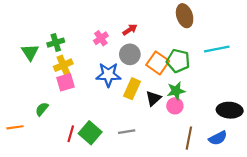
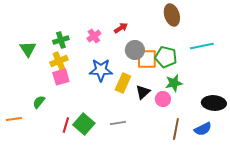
green cross: (56, 43) -> (61, 40), moved
gray circle: (130, 54) -> (135, 50), moved
orange square: (158, 63) -> (147, 59), turned -35
green star: (176, 91) -> (174, 83), moved

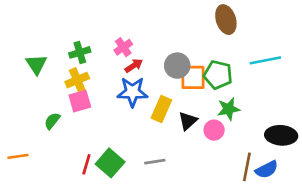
red arrow: (121, 28) -> (134, 66), moved
green semicircle: (39, 102) -> (52, 121), moved
brown line: (176, 129) -> (247, 167), moved

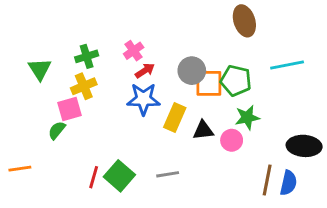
pink square: (80, 101) -> (70, 109), moved
black triangle: (188, 121) -> (203, 130), turned 36
blue semicircle: (267, 170) -> (288, 183), turned -50

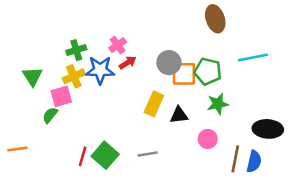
green triangle: (40, 69) -> (32, 76), moved
blue star: (143, 99) -> (100, 70), moved
pink circle: (232, 140) -> (208, 139), moved

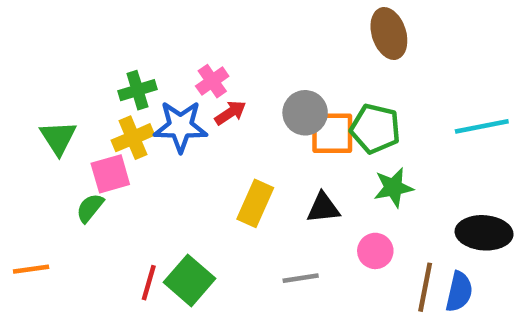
cyan line: (253, 58) -> (482, 126), moved
yellow rectangle: (154, 104) -> (255, 203), moved
gray line: (148, 154) -> (301, 278), moved

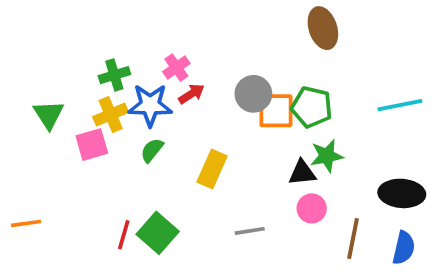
green semicircle: (90, 208) -> (152, 150), moved
black triangle: (323, 208) -> (302, 173), moved
blue semicircle: (459, 292) -> (404, 248), moved

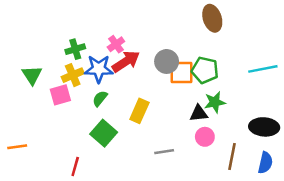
red arrow: (191, 94) -> (126, 61), size x1.6
green square: (158, 233) -> (104, 133), moved
red line: (124, 235) -> (75, 166), moved

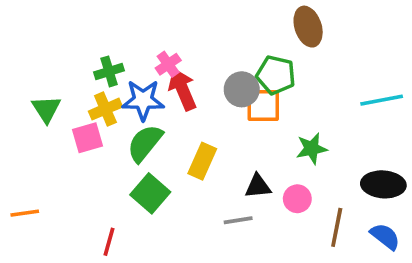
red arrow: (126, 61) -> (183, 89), turned -80
green pentagon: (205, 70) -> (276, 75), moved
green semicircle: (100, 99) -> (145, 143), size x1.6
black triangle: (199, 113) -> (258, 186), moved
blue semicircle: (265, 163) -> (385, 236), turned -65

